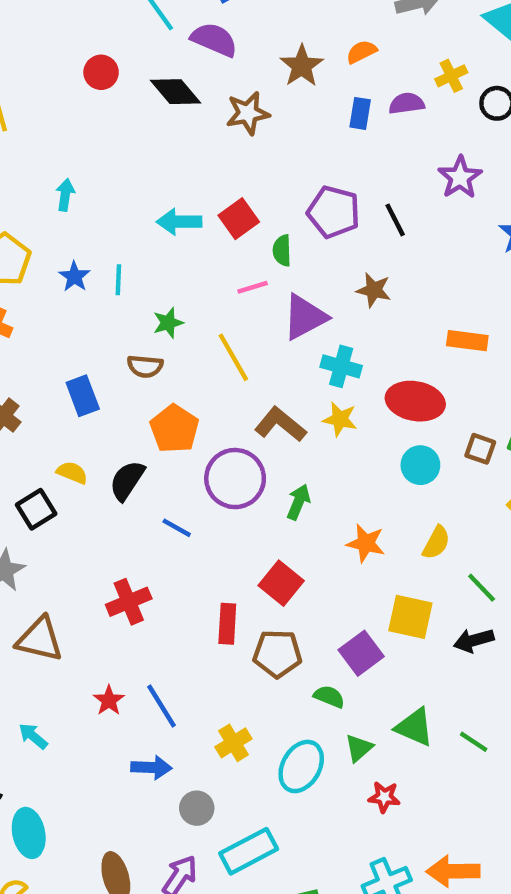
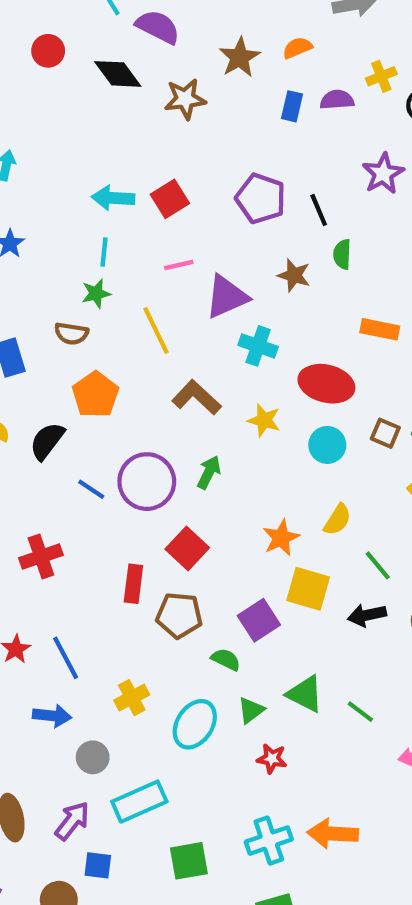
green semicircle: (282, 250) -> (342, 254), moved
cyan line: (118, 280) -> (104, 252), moved
yellow star: (340, 419) -> (264, 420), moved
purple circle: (235, 479) -> (147, 482), moved
orange star: (366, 543) -> (281, 538), moved, turned 30

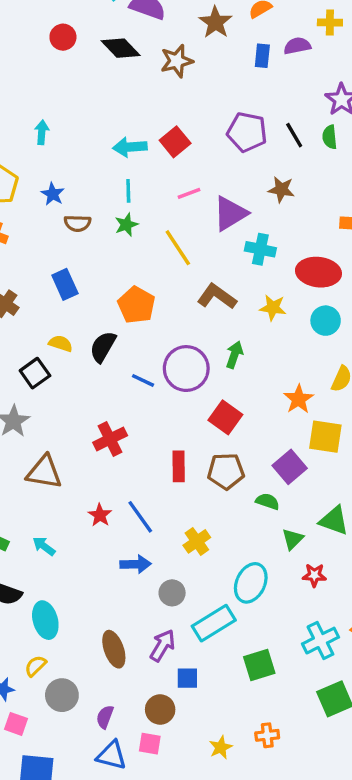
yellow cross: (381, 76) -> (330, 23), turned 30
green semicircle: (342, 254) -> (330, 137), moved
brown semicircle: (71, 333) -> (77, 223), moved
red rectangle: (133, 584) -> (179, 466), moved
cyan ellipse: (195, 724) -> (251, 583), moved

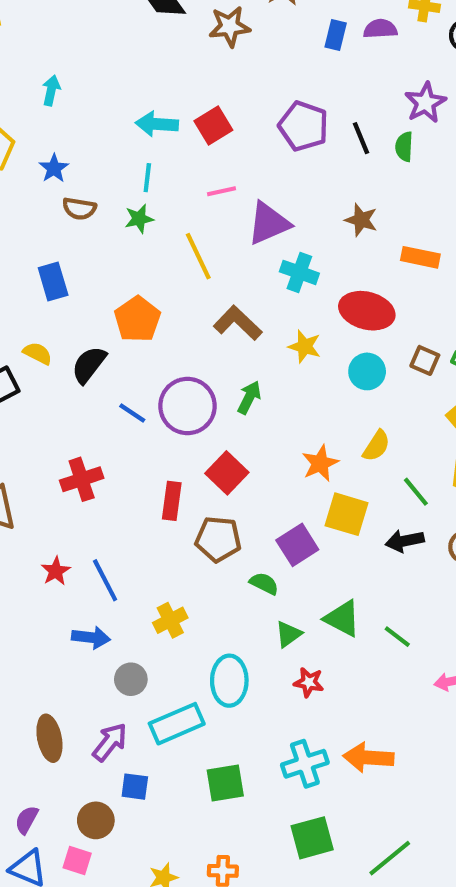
brown star: (281, 190) -> (361, 220), moved
red rectangle: (179, 466) -> (172, 501), moved
cyan ellipse: (251, 583) -> (229, 681), turned -33

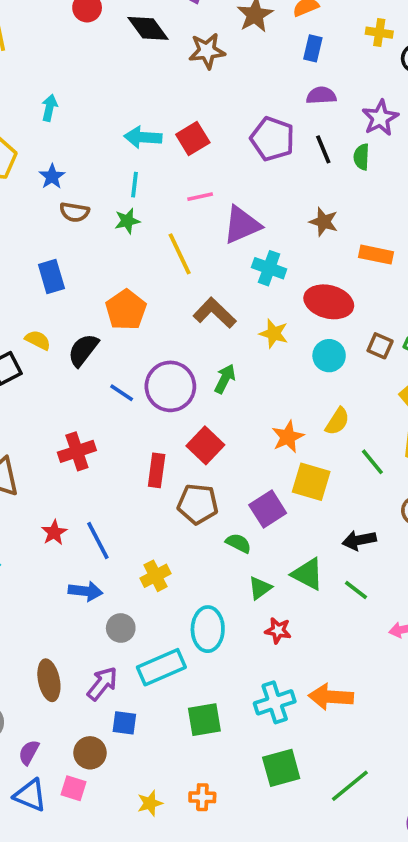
purple semicircle: (380, 29) -> (321, 95), moved
blue rectangle: (336, 35) -> (313, 48), moved
black arrow: (405, 541) -> (359, 540), moved

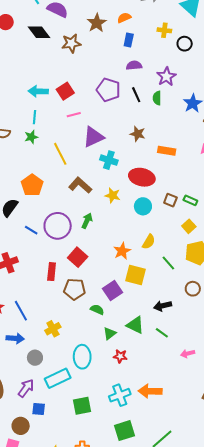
pink line: (200, 197) -> (74, 115), moved

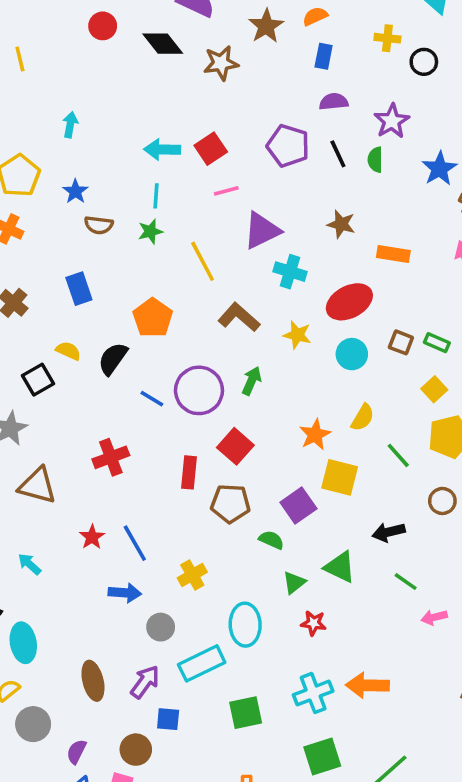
red ellipse: (142, 177) -> (349, 302), turned -40
green line: (162, 333) -> (406, 582), moved

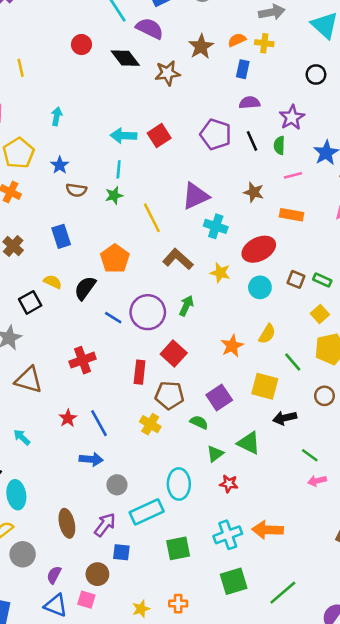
yellow cross: (387, 38) -> (264, 43), moved
pink line: (226, 191) -> (293, 175), moved
yellow square: (340, 477) -> (265, 386), moved
yellow cross: (192, 575) -> (150, 424), moved, turned -30
green line: (406, 582) -> (310, 455), moved

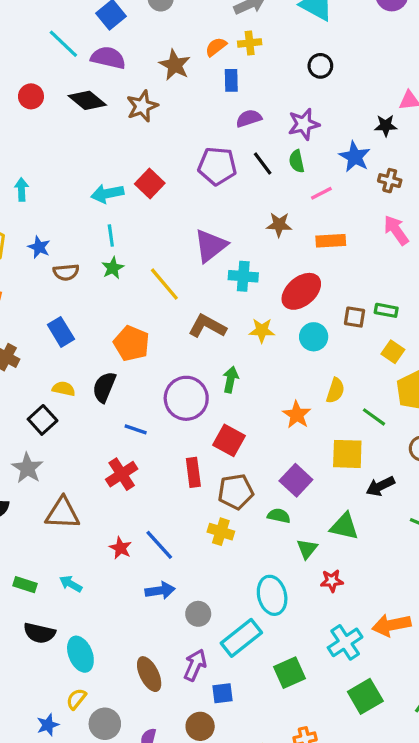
purple star: (292, 117) -> (304, 124), turned 30
blue line: (113, 318) -> (136, 429), moved

